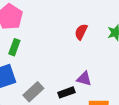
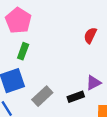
purple triangle: (84, 79) -> (94, 83), turned -42

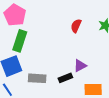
green rectangle: (23, 51) -> (20, 41), size x1.5
gray rectangle: (42, 96) -> (37, 78), turned 48

